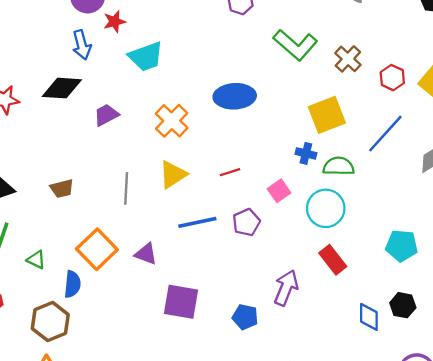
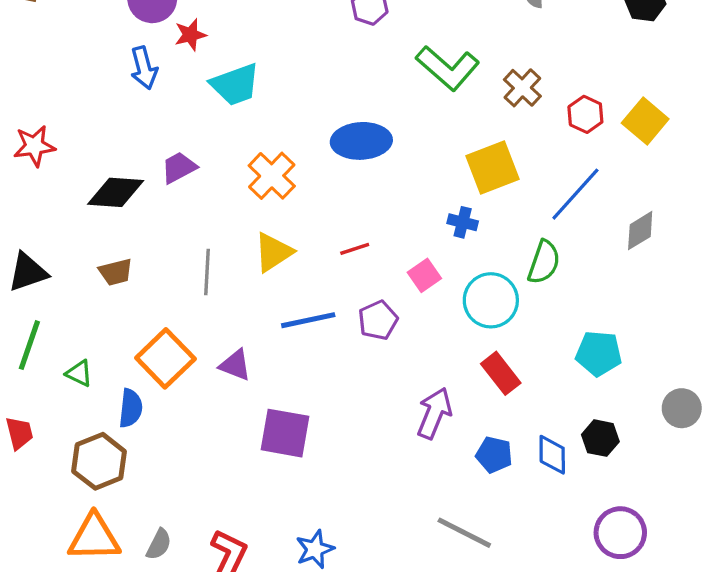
black diamond: (62, 88) -> (116, 192), moved
green semicircle: (339, 166) -> (544, 262), moved, turned 108
blue pentagon: (245, 317) -> (494, 455), moved

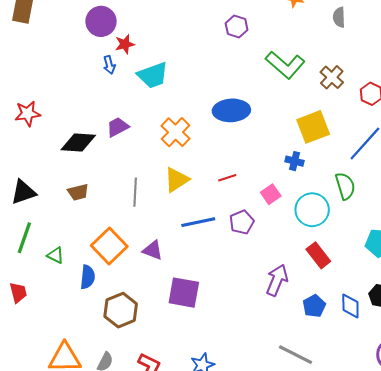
blue arrow: (144, 68) -> (109, 65), moved, size x0.7
green semicircle: (544, 262) -> (345, 186), turned -36
blue pentagon: (494, 455) -> (314, 306), turned 30
brown hexagon: (99, 461) -> (121, 310), moved

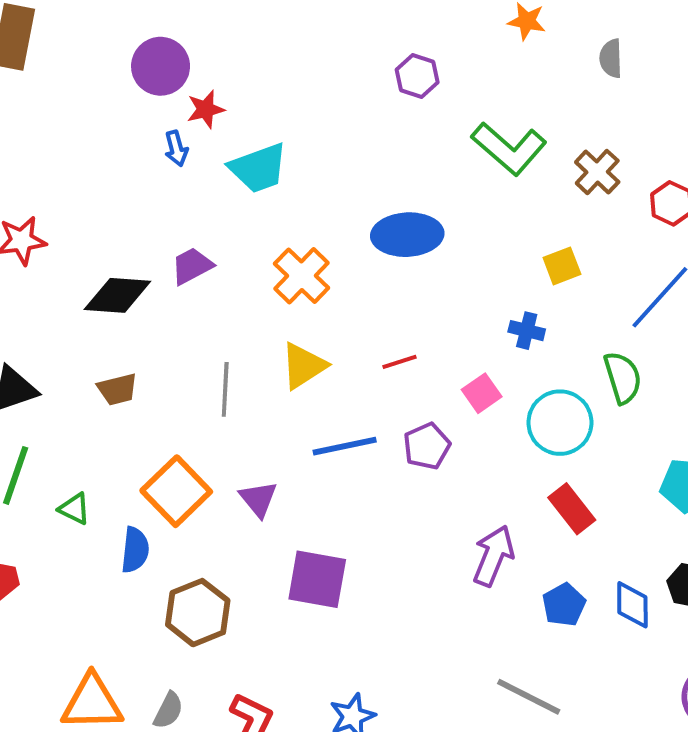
yellow square: (313, 127) -> (562, 266), size x0.6
purple triangle: (153, 250) -> (258, 499), turned 30

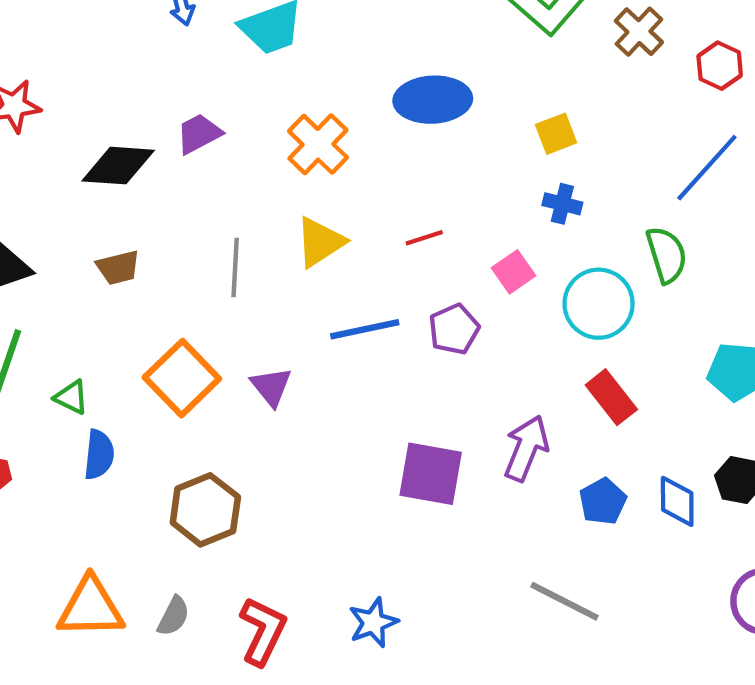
yellow square: (562, 266) -> (556, 134), moved
blue semicircle: (135, 550) -> (99, 455), moved
purple square: (317, 579) -> (431, 474), moved

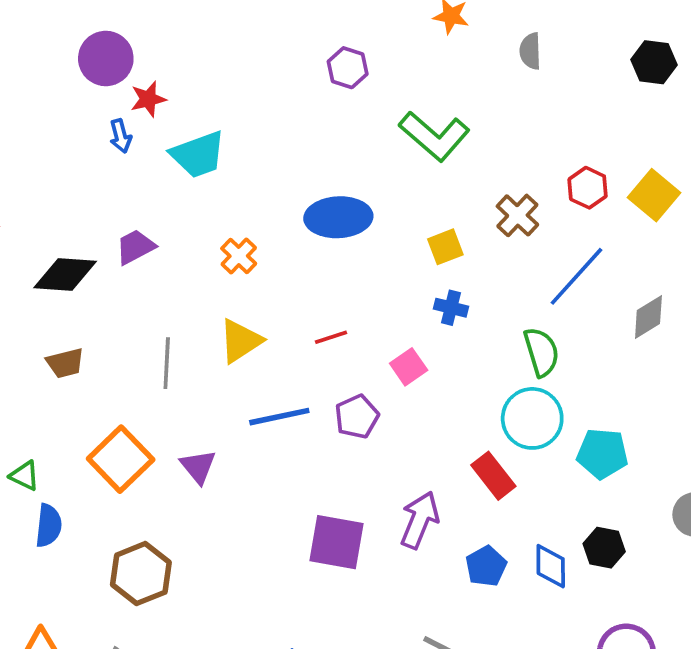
brown cross: (639, 32) -> (517, 215), moved
orange cross: (318, 144) -> (239, 256), size x0.7
cyan circle: (599, 304) -> (532, 418), moved

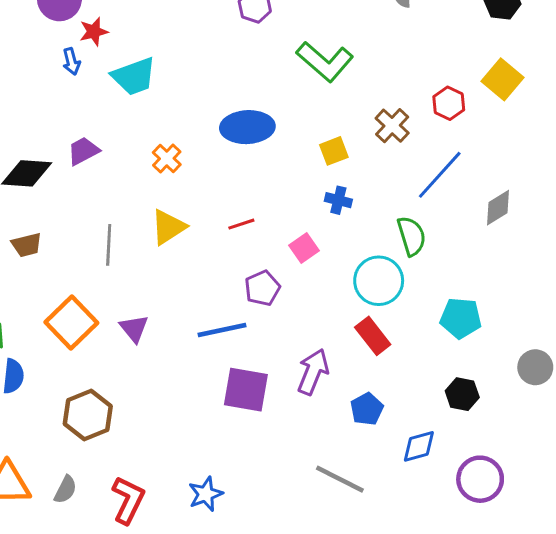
yellow square: (654, 195) -> (502, 79), moved
blue line: (279, 417) -> (222, 330), moved
cyan circle: (532, 418) -> (379, 281), moved
blue diamond: (551, 566) -> (419, 446), moved, turned 75

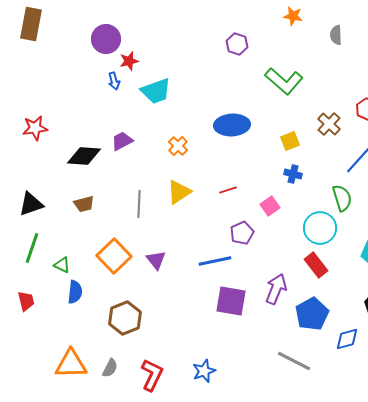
blue pentagon: (367, 409) -> (312, 314), size x1.5

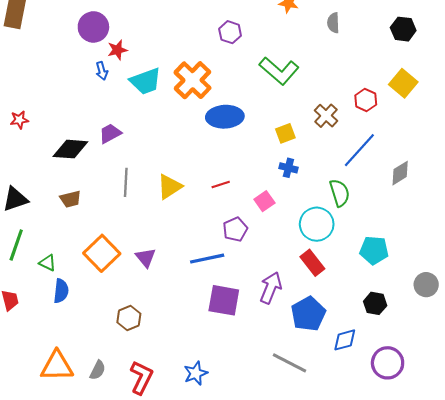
red star: (35, 128) -> (19, 120), size x0.7
orange cross: (178, 146) -> (193, 80), moved, size x1.8
gray line: (139, 204) -> (126, 182), moved
brown hexagon: (125, 318) -> (129, 318), moved, size x0.7

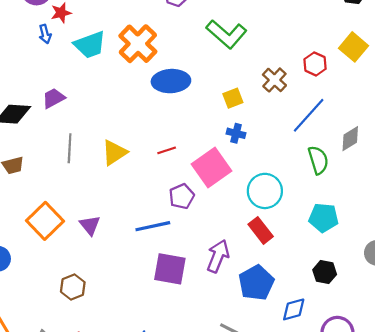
green semicircle: (340, 193) -> (318, 160), moved
pink square: (264, 201) -> (212, 167), size x1.8

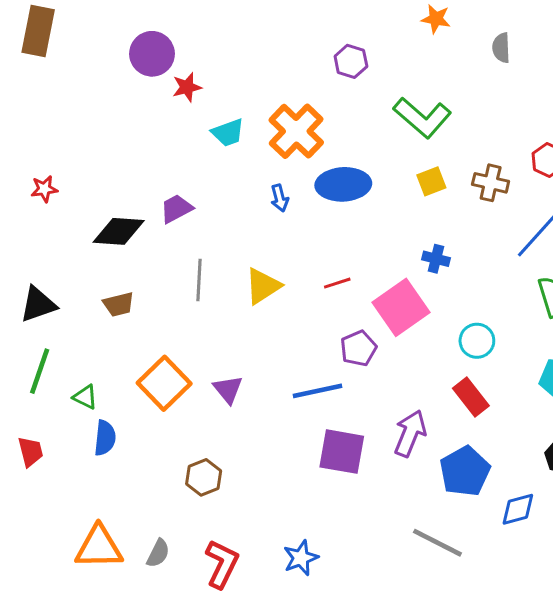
blue arrow: (45, 34) -> (280, 198), moved
cyan trapezoid: (90, 45) -> (228, 133), size x0.7
brown cross: (274, 80) -> (491, 183), turned -30
yellow square: (233, 98) -> (431, 181), moved
cyan circle: (265, 191) -> (477, 341), size x0.7

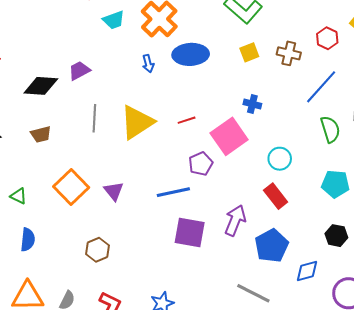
yellow triangle: (263, 286) -> (137, 122), size x1.4
blue semicircle: (105, 438) -> (28, 240), moved

